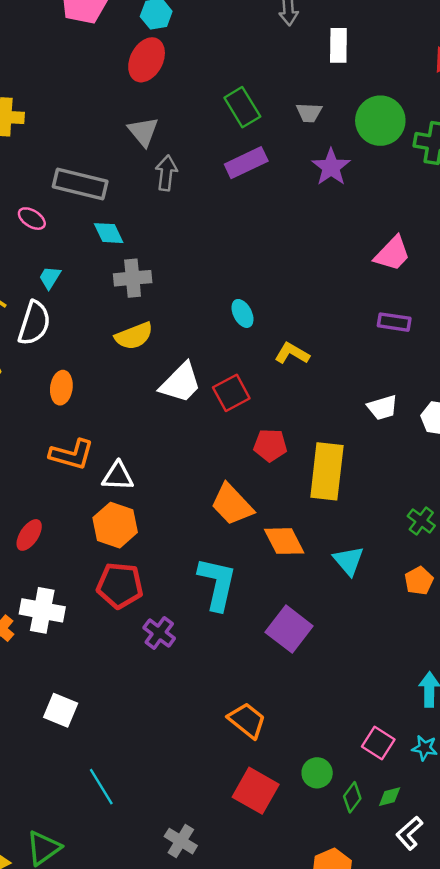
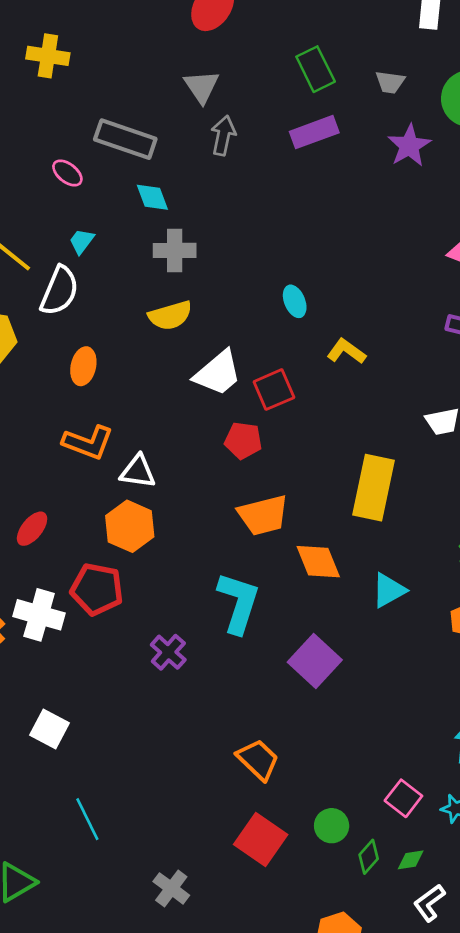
red pentagon: (270, 445) -> (243, 440), moved
orange trapezoid: (232, 505) -> (263, 515), turned -66
cyan triangle: (349, 561) -> (389, 590), turned 36
red pentagon: (120, 585) -> (97, 589), moved

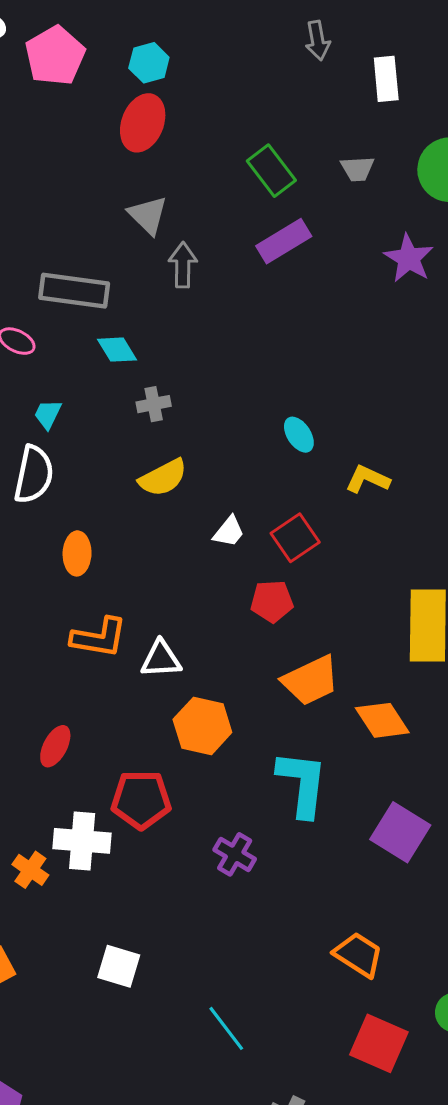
purple star: (409, 146) -> (409, 258), moved
gray cross: (175, 250) -> (154, 404), size x0.7
white trapezoid: (218, 373) -> (229, 532), size x0.6
orange hexagon: (130, 526) -> (202, 726), moved
cyan line: (87, 819) -> (226, 1028), moved

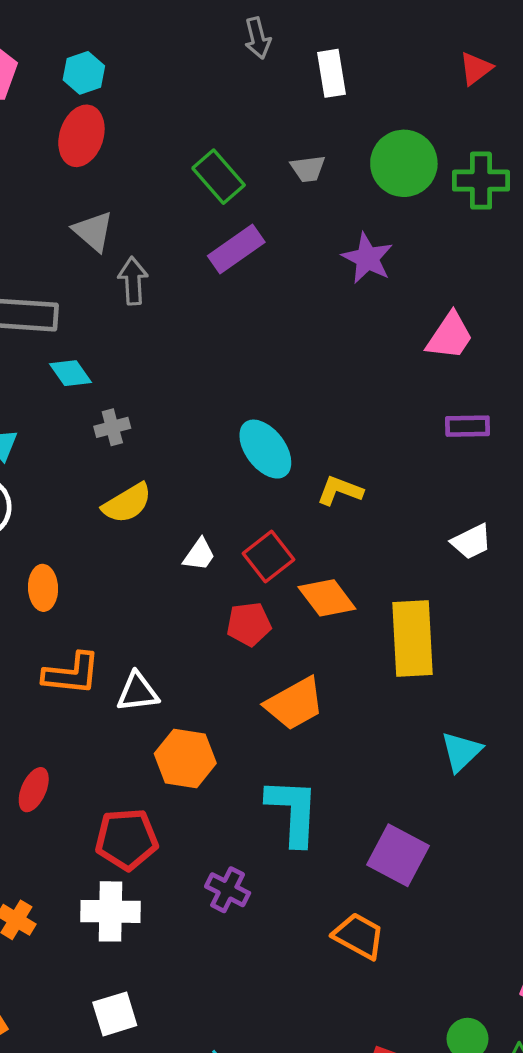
cyan ellipse: (299, 435) -> (265, 449), size x1.6
orange diamond: (382, 720) -> (327, 598), moved
white cross: (82, 841) -> (110, 911), moved
orange trapezoid: (358, 955) -> (359, 936), moved
white square: (119, 966) -> (115, 1014), turned -30

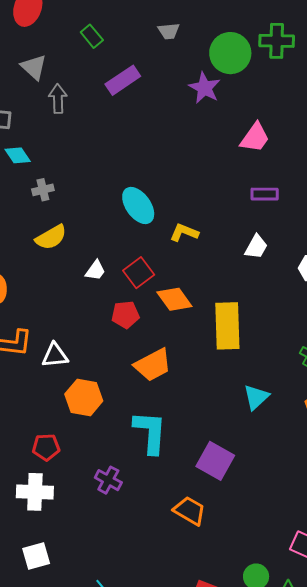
green circle: (404, 163) -> (230, 53), moved
green rectangle: (219, 177) -> (92, 36), moved, size x0.7
white trapezoid: (471, 542) -> (256, 247), moved, turned -36
red pentagon: (127, 839) -> (46, 447), size x0.7

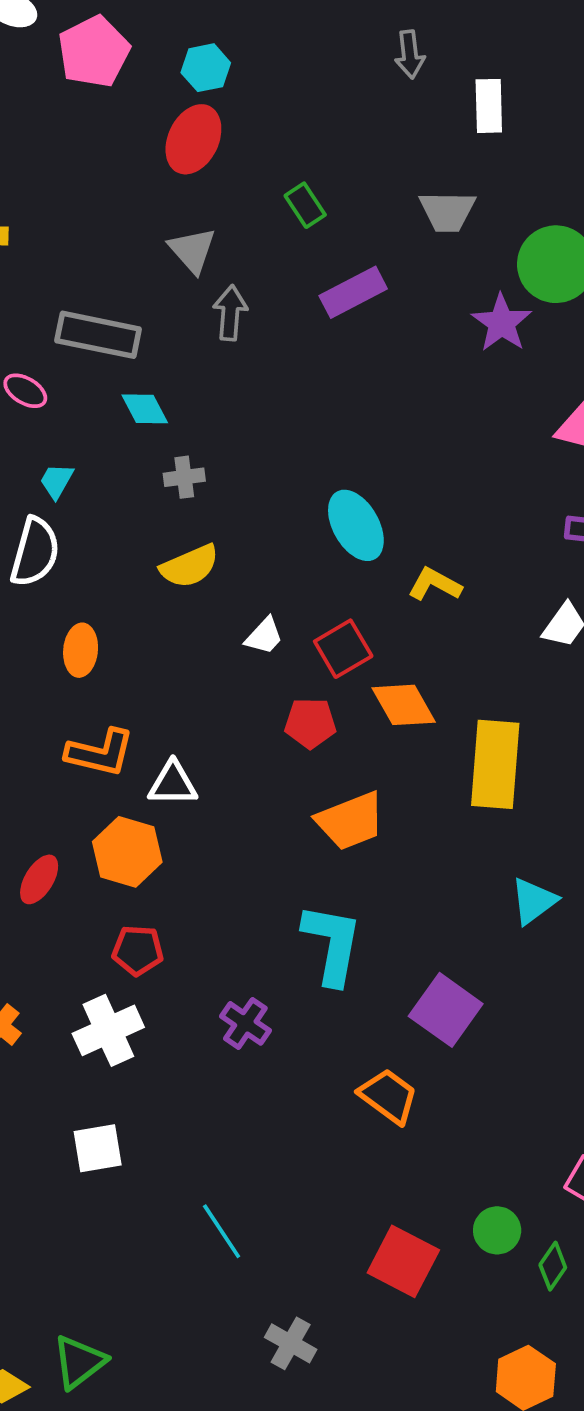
gray trapezoid: (169, 31) -> (447, 211), size x1.4
orange hexagon: (84, 398) -> (127, 852), moved
white cross: (35, 492) -> (108, 1030), turned -33

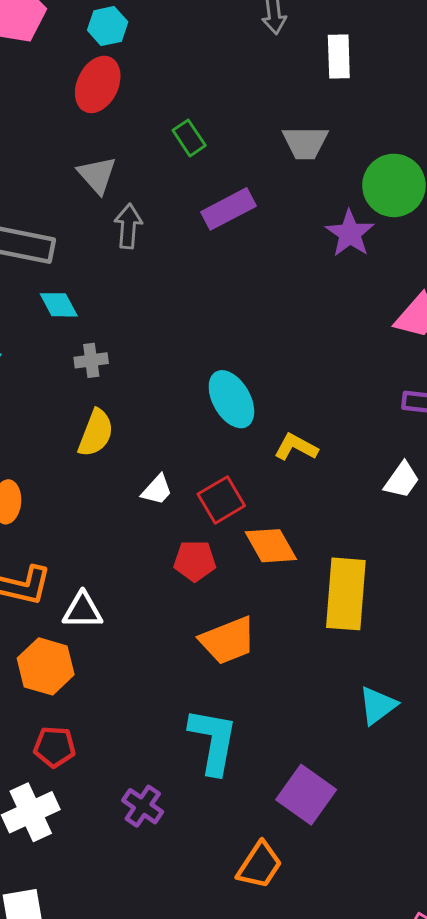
yellow semicircle: (190, 566) -> (96, 433), turned -45
orange trapezoid: (388, 1096) -> (260, 865), turned 87

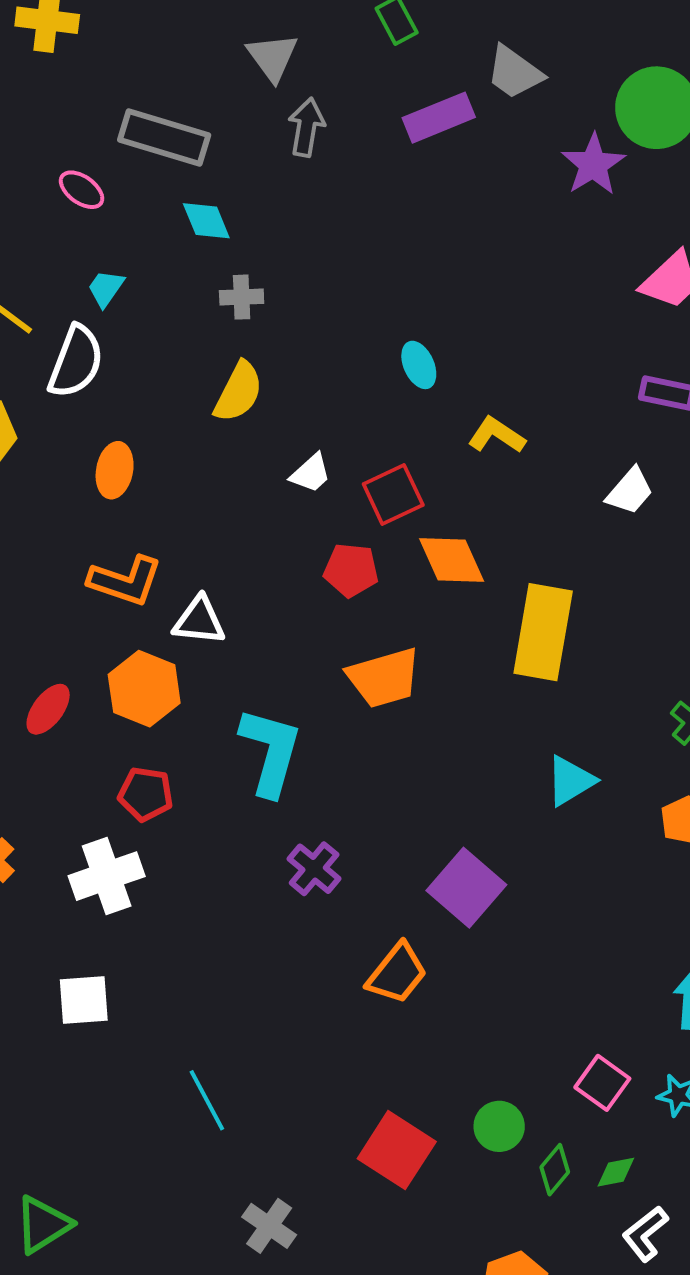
gray trapezoid: (305, 143) -> (514, 72), moved, turned 30
cyan ellipse: (231, 399) -> (419, 365), size x0.6
cyan L-shape: (213, 741) -> (271, 752), moved
purple cross: (143, 806) -> (314, 869), moved

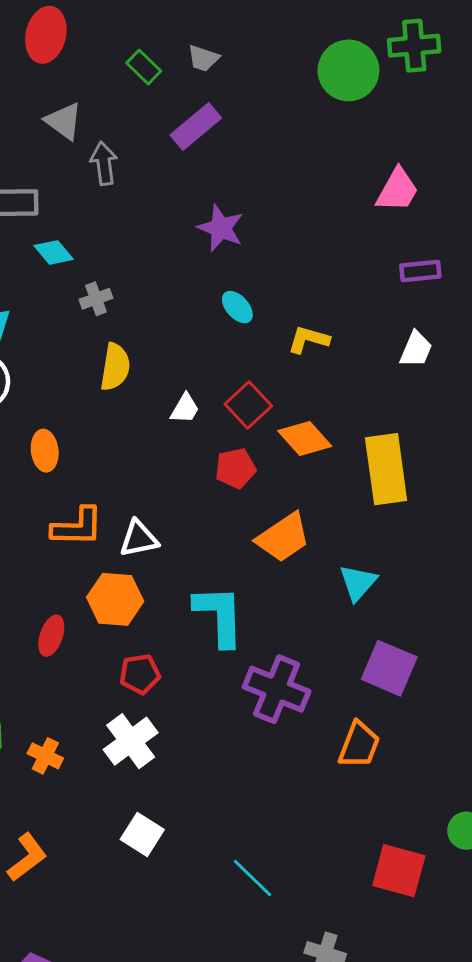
gray trapezoid: (514, 72) -> (203, 58), moved, size x0.7
purple star: (593, 165) -> (221, 228), moved
cyan triangle: (570, 781) -> (358, 583), moved
purple cross: (314, 869) -> (277, 689), size x1.6
white square: (84, 1000) -> (142, 834), turned -36

